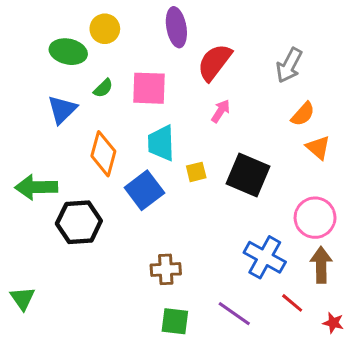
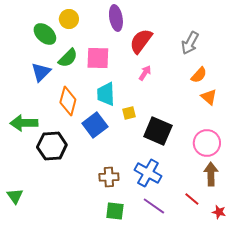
green ellipse: (68, 52) -> (45, 34), turned 30
green semicircle: (103, 88) -> (68, 58), size x1.5
black square: (248, 175) -> (158, 131), moved
blue cross: (265, 257) -> (148, 173), moved

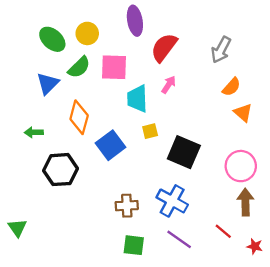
yellow circle: (69, 19) -> (87, 33), moved
cyan trapezoid: (106, 94) -> (137, 99), moved
green arrow: (24, 123) -> (34, 132), moved, size x0.6

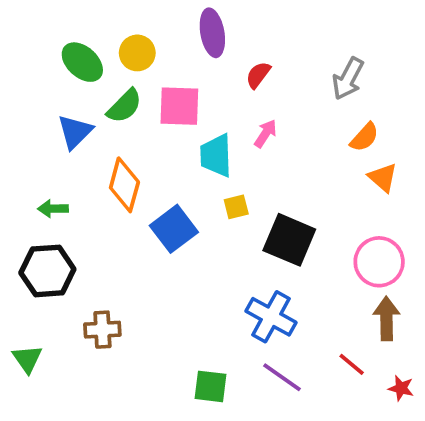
red semicircle: (164, 47) -> (258, 75), size x0.6
black hexagon: (60, 170) -> (47, 271), moved
brown cross: (127, 206) -> (102, 330), moved

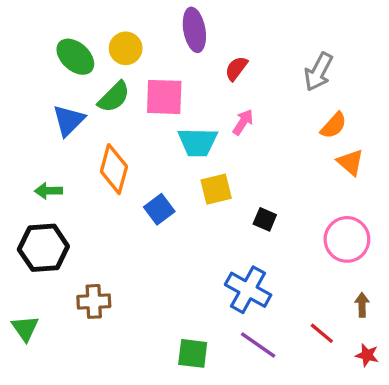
cyan trapezoid: (216, 156) -> (198, 142), turned -87
yellow square: (236, 207) -> (216, 189), size x1.4
blue square: (174, 229) -> (159, 209), size x0.7
black square: (289, 240) -> (265, 219), size x0.5
brown arrow: (386, 319) -> (362, 305), moved, size x0.6

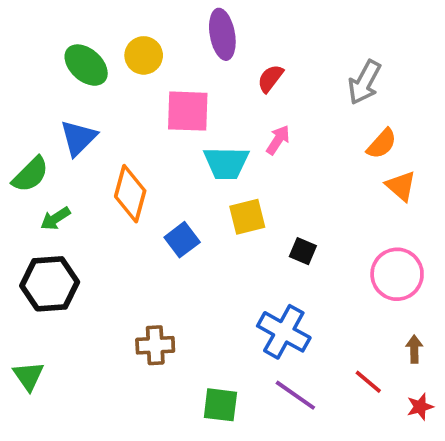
green semicircle: (114, 97) -> (30, 174), moved
green arrow: (49, 191) -> (55, 219), turned -32
brown cross: (94, 301) -> (155, 345), moved
red star: (367, 355) -> (420, 407), turned -30

